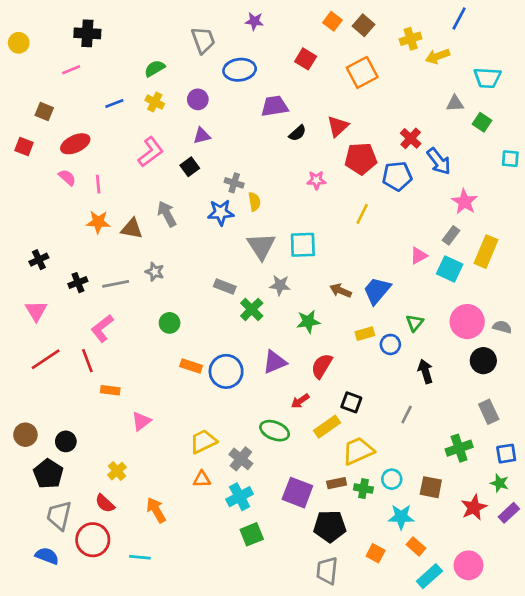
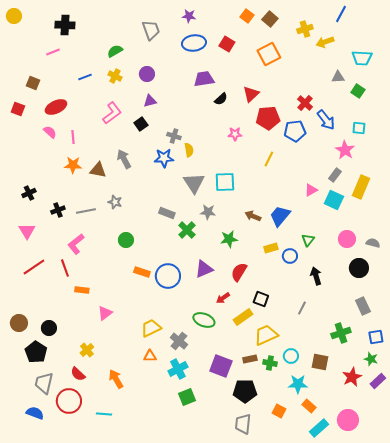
yellow circle: (19, 43) -> (14, 16), moved
blue ellipse: (240, 70) -> (194, 43), moved
cyan square: (510, 159) -> (359, 128), moved
pink circle: (467, 322) -> (347, 239), size x0.7

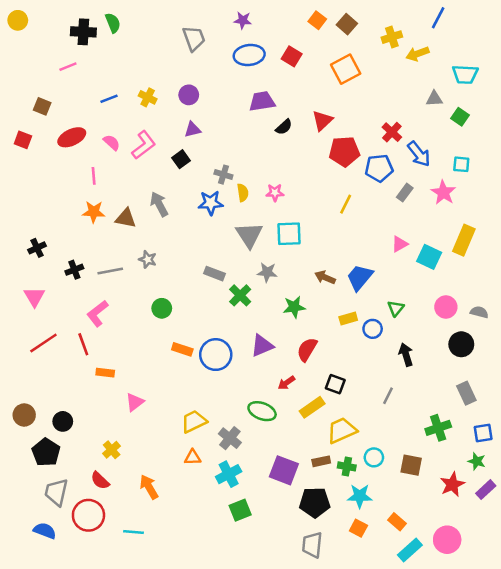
green semicircle: (115, 51) -> (113, 23), moved, turned 98
pink semicircle: (50, 132) -> (112, 142), moved
pink star: (235, 134) -> (275, 193), moved
gray rectangle: (335, 175) -> (405, 193), moved
cyan star: (298, 384) -> (360, 496), moved

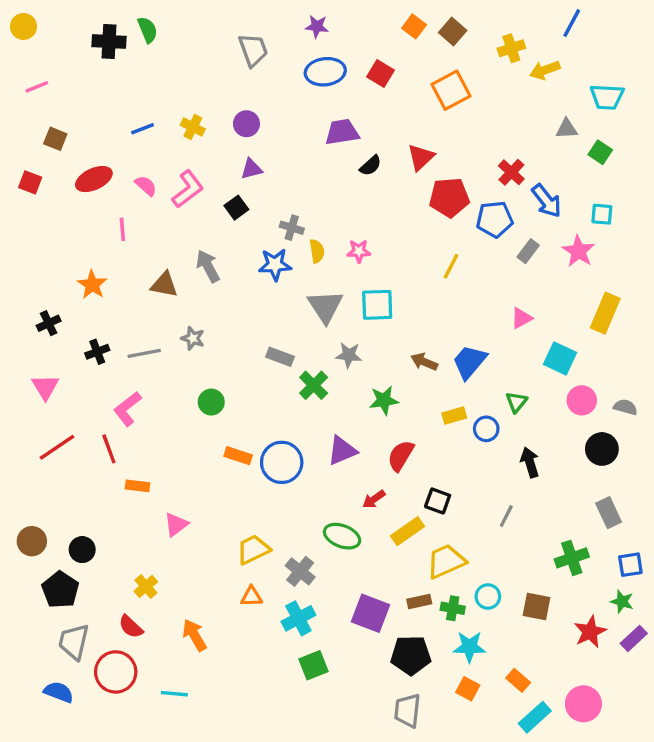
pink line: (68, 67) -> (37, 87), moved
orange star: (94, 212) -> (92, 285), moved, turned 30
cyan square: (429, 257) -> (560, 358), moved

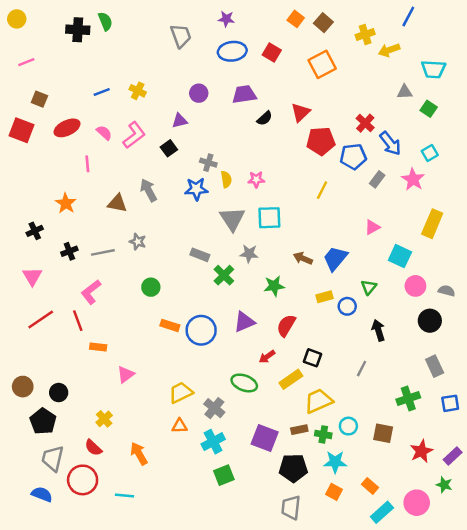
purple circle: (246, 124) -> (199, 93), moved
red square: (30, 182) -> (22, 130), size x1.5
cyan square: (602, 214) -> (430, 153), turned -35
green star: (622, 602) -> (444, 485), moved

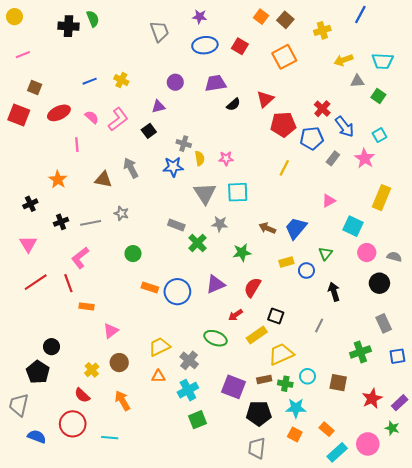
yellow arrow: (389, 50) -> (343, 60), moved
brown circle: (23, 387) -> (119, 363), moved
gray trapezoid: (53, 458) -> (19, 405), moved

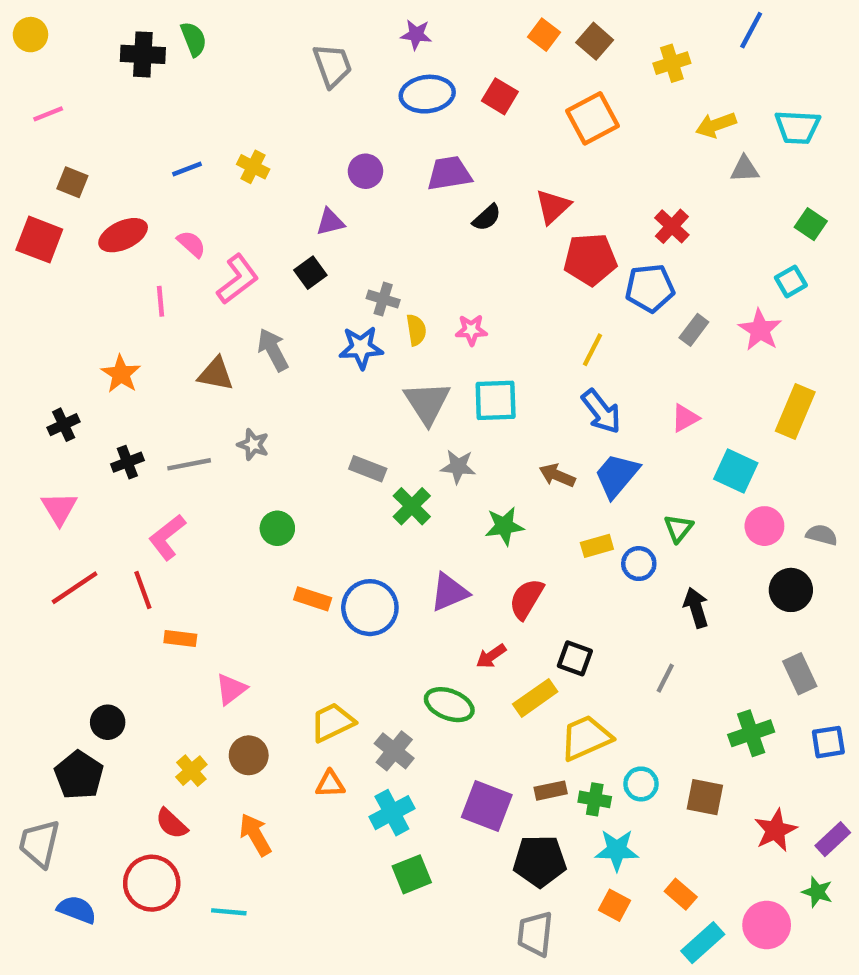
green square: (378, 96) -> (811, 224), moved
pink L-shape: (118, 119) -> (238, 279), moved
blue arrow: (345, 127) -> (601, 411), moved

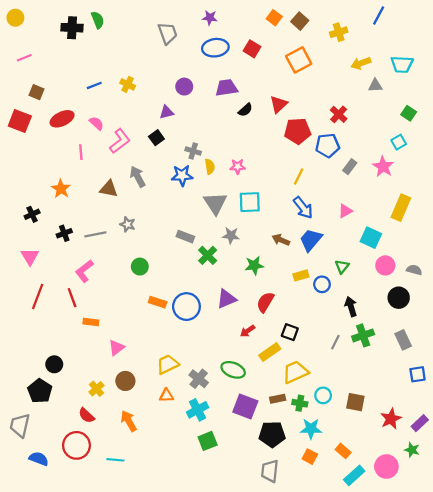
red line: (75, 588) -> (38, 297), turned -35
green ellipse: (449, 705) -> (233, 370), moved
green cross: (751, 733) -> (363, 335), moved

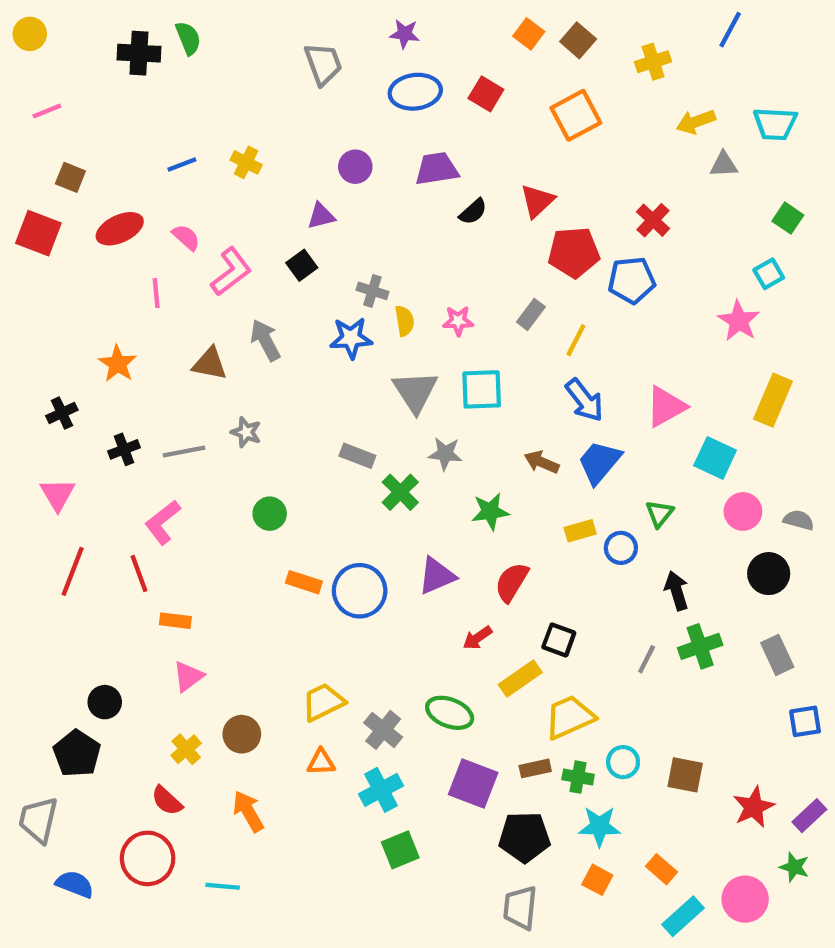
gray rectangle: (350, 167) -> (531, 314), moved
pink triangle: (345, 211) -> (666, 407), size x1.5
pink triangle: (116, 348) -> (188, 676), moved

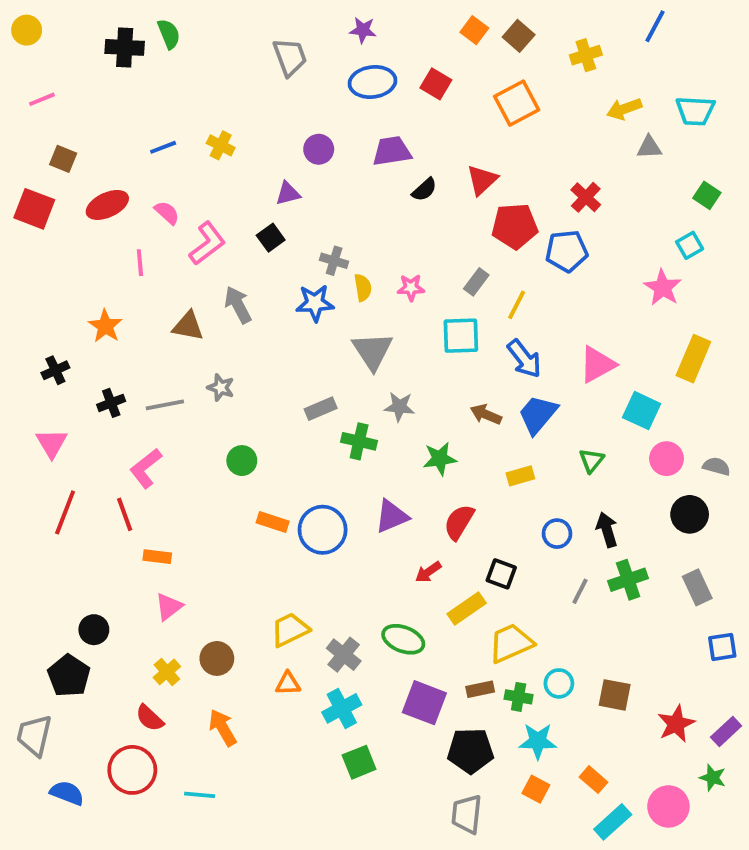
cyan square: (482, 389) -> (461, 336), moved
gray rectangle: (357, 456) -> (321, 409), turned -44
green cross: (400, 492) -> (359, 441), turned -32
blue circle: (621, 548) -> (557, 534), moved

